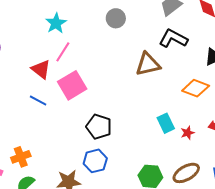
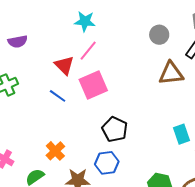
gray circle: (116, 18) -> (159, 35), moved
cyan star: (56, 23) -> (85, 21), turned 30
orange cross: (21, 157) -> (55, 151), moved, turned -30

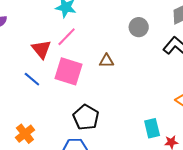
brown triangle: (171, 73) -> (106, 61), moved, size x0.6
pink square: (93, 85) -> (68, 71), turned 36

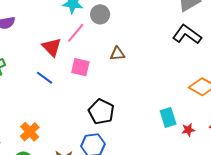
gray circle: (139, 27) -> (100, 14), moved
pink square: (68, 71) -> (80, 67), size x0.7
orange cross: (25, 134) -> (30, 132), moved

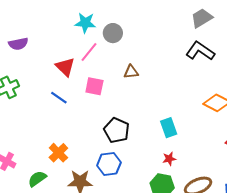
cyan rectangle: (168, 117) -> (169, 128), moved
red star: (188, 130) -> (169, 159), moved
orange cross: (30, 132) -> (58, 153), moved

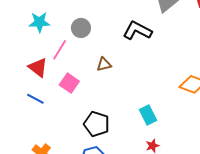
cyan star: (85, 23) -> (39, 22), moved
black L-shape: (200, 51) -> (137, 31), moved
pink square: (94, 86) -> (69, 83), turned 30

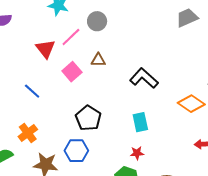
black L-shape: (137, 31) -> (144, 78), moved
brown triangle: (104, 64) -> (98, 60), moved
blue line: (35, 99) -> (32, 91), moved

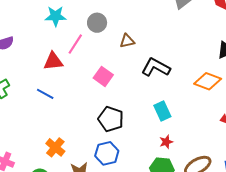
red triangle: (46, 49) -> (53, 61), turned -45
brown triangle: (98, 60) -> (127, 41), moved
pink square: (72, 72) -> (103, 76), moved
blue line: (32, 91) -> (45, 94), moved

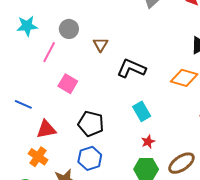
brown triangle: (127, 41) -> (101, 45), turned -42
red triangle: (53, 61) -> (46, 129), moved
pink square: (103, 76) -> (68, 84), moved

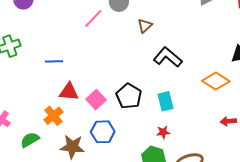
pink square: (68, 84) -> (96, 100), moved
blue line: (23, 104) -> (54, 61), turned -42
black pentagon: (91, 124) -> (129, 96), moved

